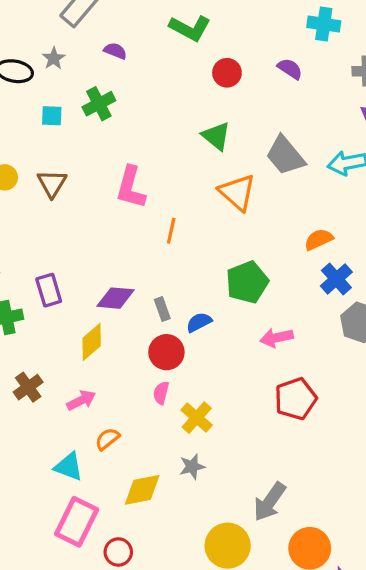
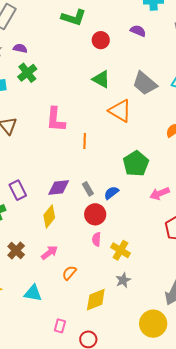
purple semicircle: (115, 51) -> (20, 48), moved
cyan triangle: (69, 467) -> (33, 293), moved
pink rectangle: (77, 522) -> (60, 326), size x0.5

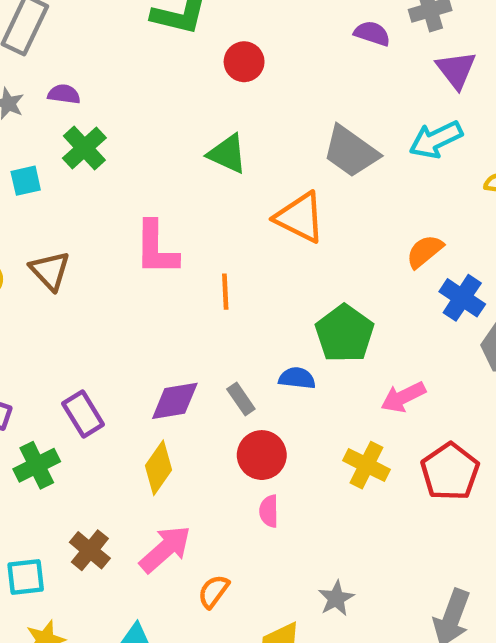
purple semicircle: (138, 31) -> (372, 33), moved
green triangle: (101, 79) -> (227, 154), moved
blue semicircle: (111, 193) -> (297, 378), moved, turned 49
yellow cross: (120, 250) -> (367, 465), moved
pink arrow: (49, 253) -> (165, 549), size x1.4

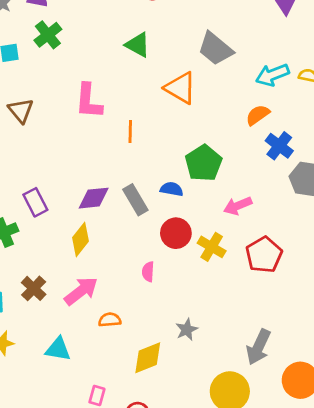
cyan arrow: (436, 140) -> (272, 75), moved
gray rectangle: (241, 399) -> (135, 200), size x1.5
red circle: (262, 455) -> (176, 233), moved
orange semicircle: (214, 591) -> (110, 320), turned 45

